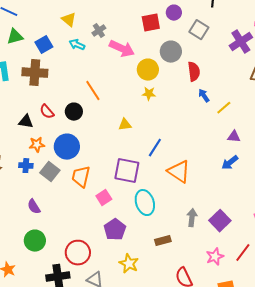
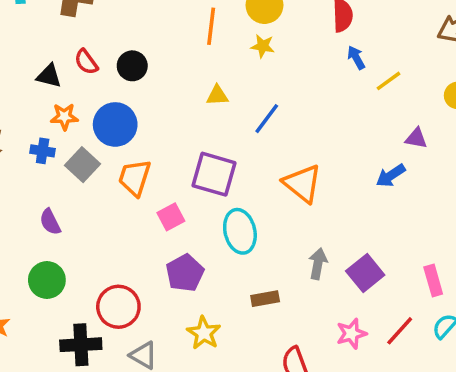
orange line: (93, 91) -> (211, 26), moved, turned 35
purple triangle: (234, 137) -> (416, 138), moved
blue line: (155, 148) -> (267, 119), moved

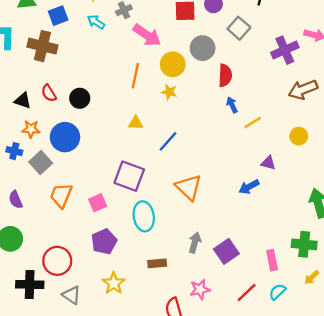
orange trapezoid: (135, 178) -> (61, 195), moved
pink star: (351, 334) -> (200, 289), moved

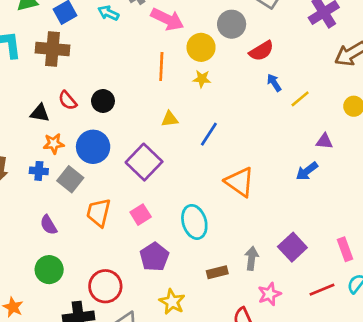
red semicircle: (225, 75) -> (261, 51), turned 65
purple square: (129, 176) -> (144, 162), moved, turned 32
gray arrow: (195, 243) -> (252, 258), moved
red line: (247, 293) -> (322, 290), turned 30

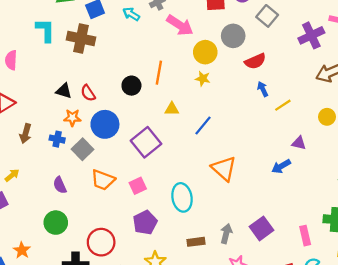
orange line: (161, 66) -> (159, 73), moved
red semicircle: (68, 100) -> (88, 93), moved
black circle: (103, 101) -> (131, 86), moved
orange trapezoid: (99, 213) -> (103, 180), turned -90

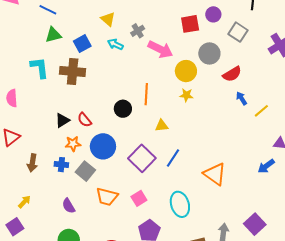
black triangle: (64, 91) -> (62, 120), turned -42
blue line: (203, 126) -> (173, 158), moved

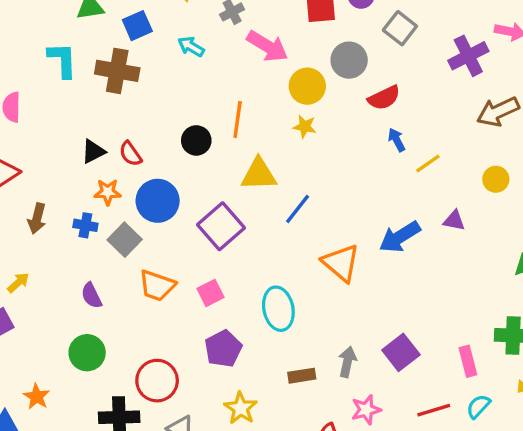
cyan arrow: (115, 44) -> (191, 47), moved
yellow triangle: (162, 126) -> (259, 174), size x1.6
blue line: (173, 158) -> (298, 209), moved
blue arrow: (266, 166) -> (400, 237), moved, size x1.4

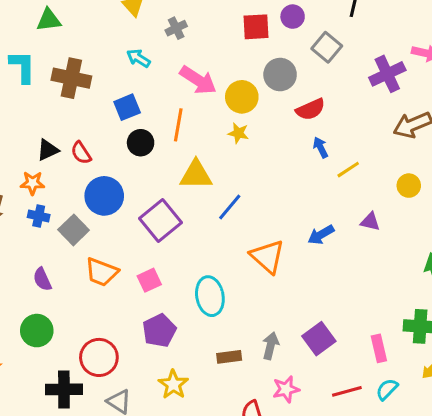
blue square: (137, 26) -> (127, 107), moved
pink arrow: (267, 46) -> (198, 80), moved
orange star: (108, 192) -> (32, 183), moved
blue arrow: (400, 237) -> (321, 235), size x0.7

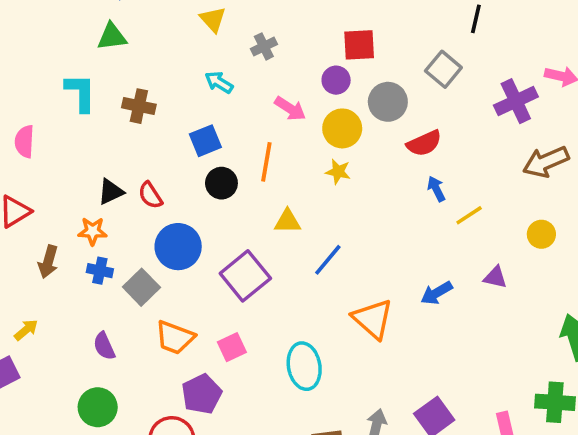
purple circle: (293, 17) -> (336, 80), moved
brown cross: (71, 78) -> (139, 106), size x0.7
pink arrow: (198, 80) -> (290, 109), size x0.7
yellow triangle: (196, 175) -> (287, 221), size x0.7
purple pentagon: (159, 330) -> (202, 394), moved

